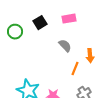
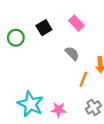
pink rectangle: (69, 19) -> (77, 23), turned 56

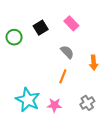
orange line: (83, 79) -> (63, 76), moved

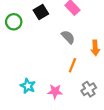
orange line: (63, 76) -> (72, 65), moved
cyan star: (28, 100) -> (28, 86), size x0.6

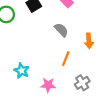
cyan star: (28, 86) -> (22, 71), moved

